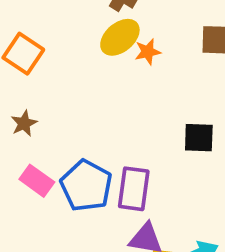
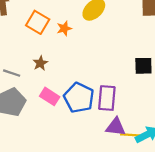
orange star: (148, 52) -> (64, 28), moved

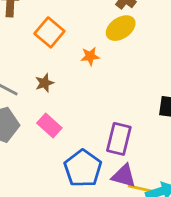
orange star: (64, 28) -> (90, 56), moved
blue pentagon: (79, 98) -> (83, 168), moved

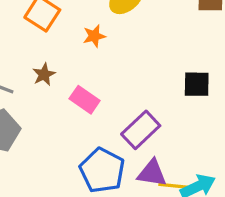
pink rectangle: (49, 125) -> (85, 100), moved
purple rectangle: (119, 139) -> (141, 130), turned 40

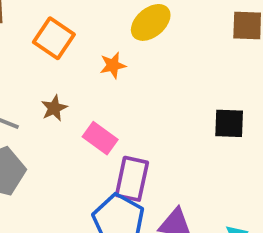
purple rectangle: (141, 130) -> (132, 179), moved, turned -36

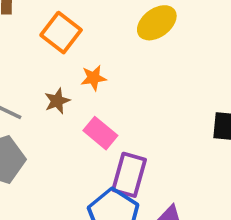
orange star: (113, 65) -> (94, 78), moved

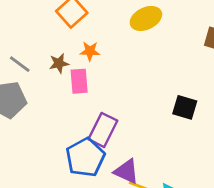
pink rectangle: (100, 133) -> (79, 81), moved, turned 35

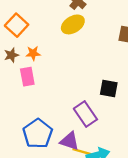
brown star: (59, 63) -> (11, 55), moved
purple rectangle: (103, 130) -> (85, 114), moved, turned -55

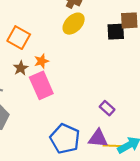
pink rectangle: (27, 77) -> (41, 85), size x1.4
black square: (109, 88) -> (116, 32), moved
purple rectangle: (85, 114) -> (107, 108), size x0.6

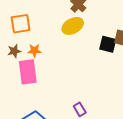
orange square: (19, 38) -> (21, 24), turned 35

